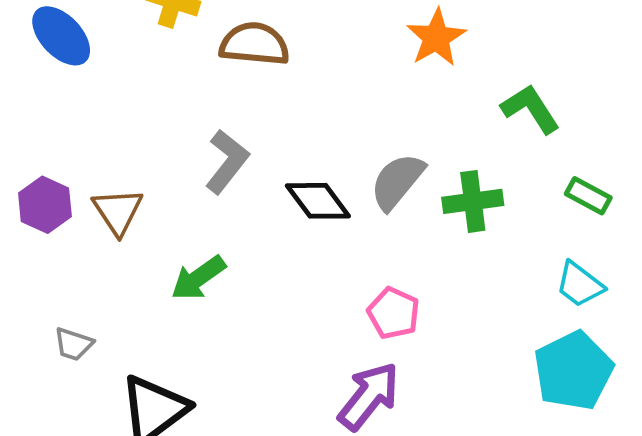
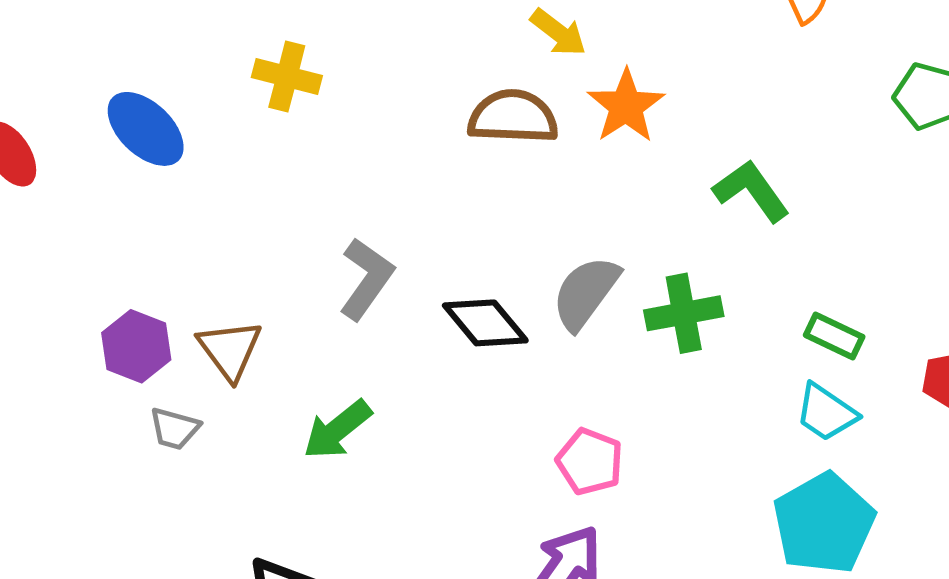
brown semicircle: (254, 44) -> (513, 117), moved
green rectangle: (588, 196) -> (834, 336), moved
gray trapezoid: (73, 344) -> (174, 429), moved

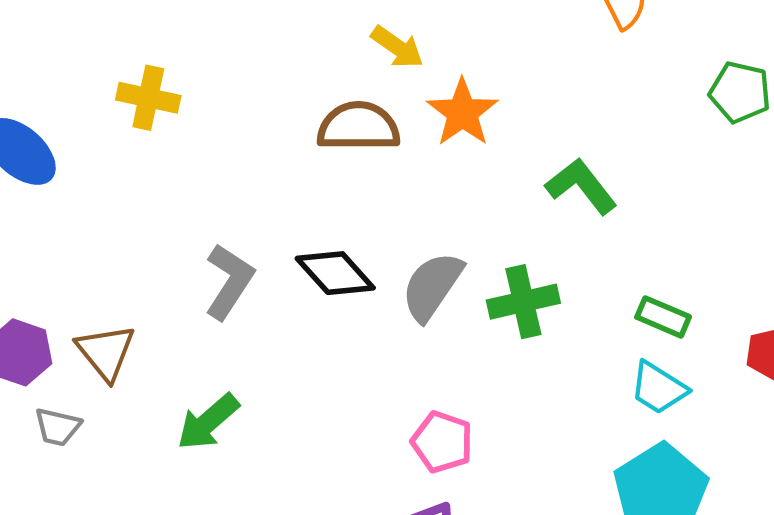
black diamond: (485, 323) -> (335, 273), moved

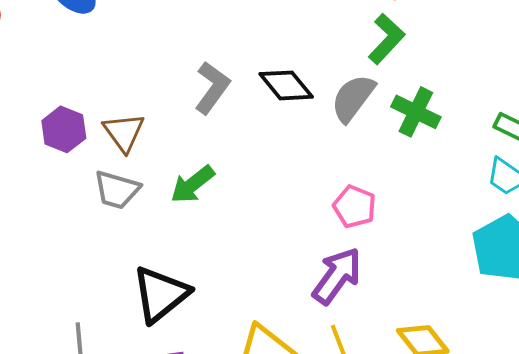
green L-shape: (581, 186) -> (386, 39), moved, turned 78
green cross: (523, 302) -> (416, 112), turned 36
gray trapezoid: (58, 427) -> (117, 190), moved, size x1.4

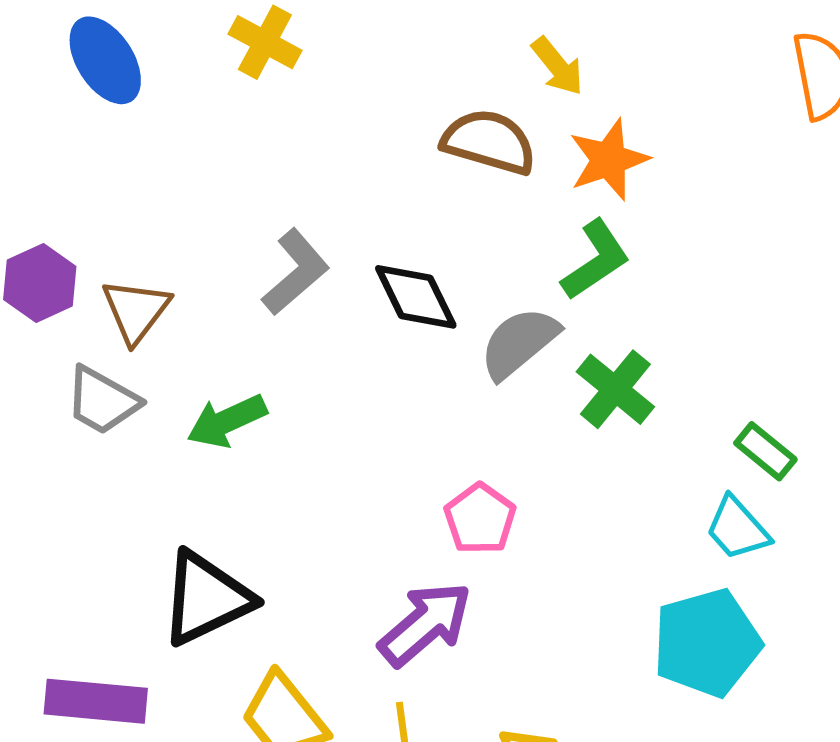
black triangle: (161, 294) -> (206, 598), moved

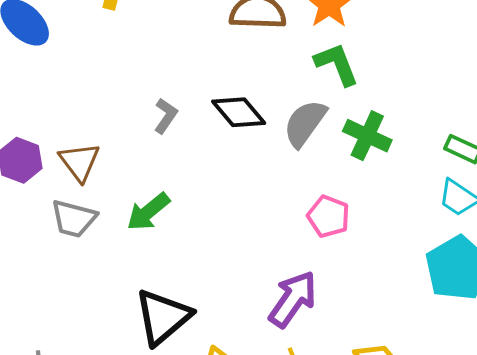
green L-shape: (596, 260) -> (337, 64), turned -63
gray L-shape: (295, 272) -> (166, 116), size x0.7
pink pentagon: (480, 519) -> (328, 217), moved

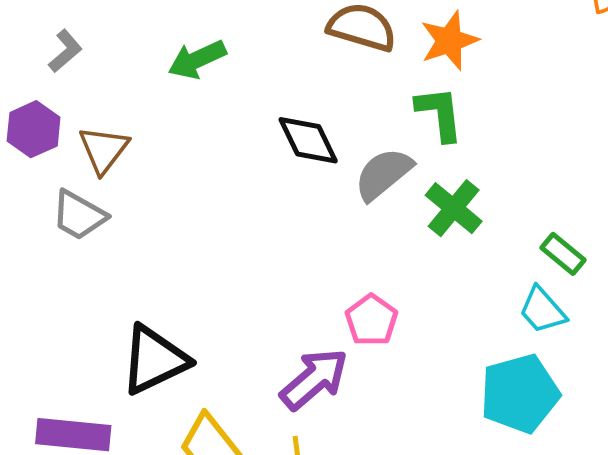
gray L-shape: (166, 116) -> (65, 51), moved
green arrow: (148, 212) -> (197, 59), moved
pink pentagon: (328, 217) -> (371, 320), moved

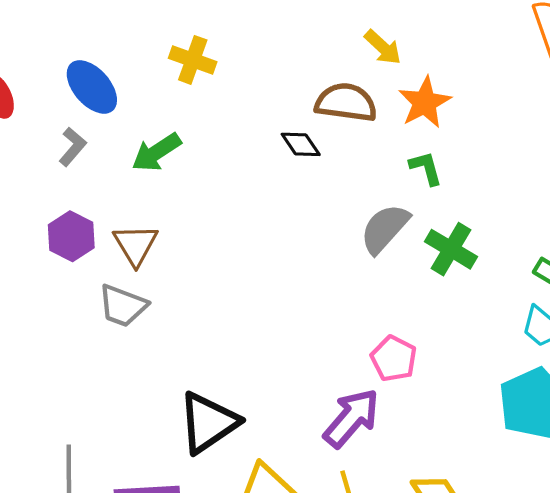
gray L-shape: (65, 51) -> (72, 147), moved
green arrow: (197, 59) -> (156, 152), moved
green L-shape: (440, 114) -> (426, 168), size x0.7
black diamond: (308, 140) -> (301, 144), moved, size x0.7

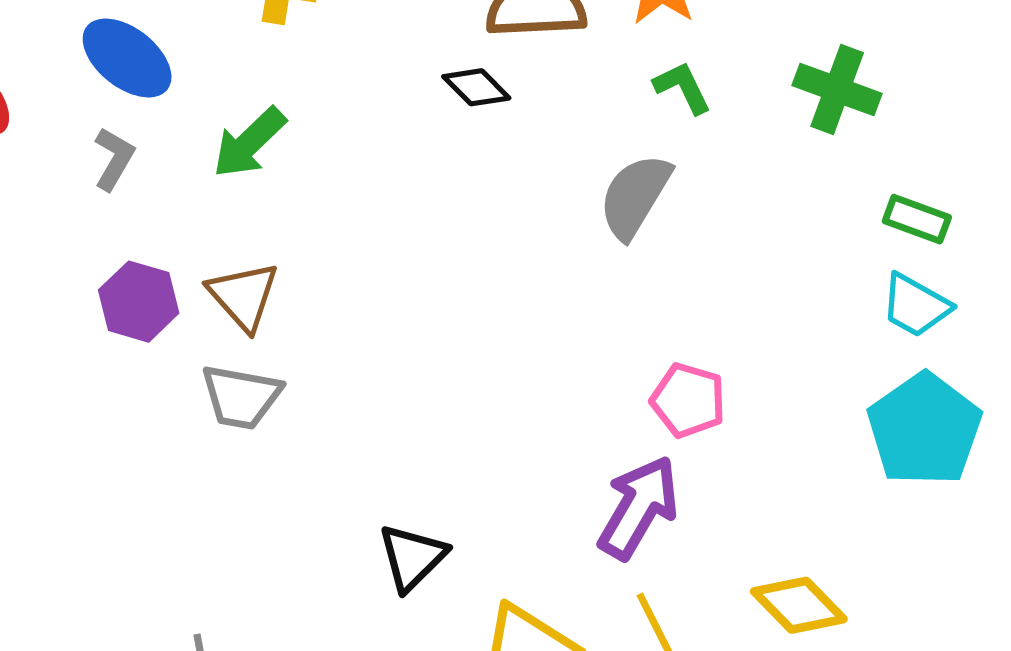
green cross: (451, 249) -> (837, 90), moved
black triangle: (208, 423) -> (412, 557), size x0.7

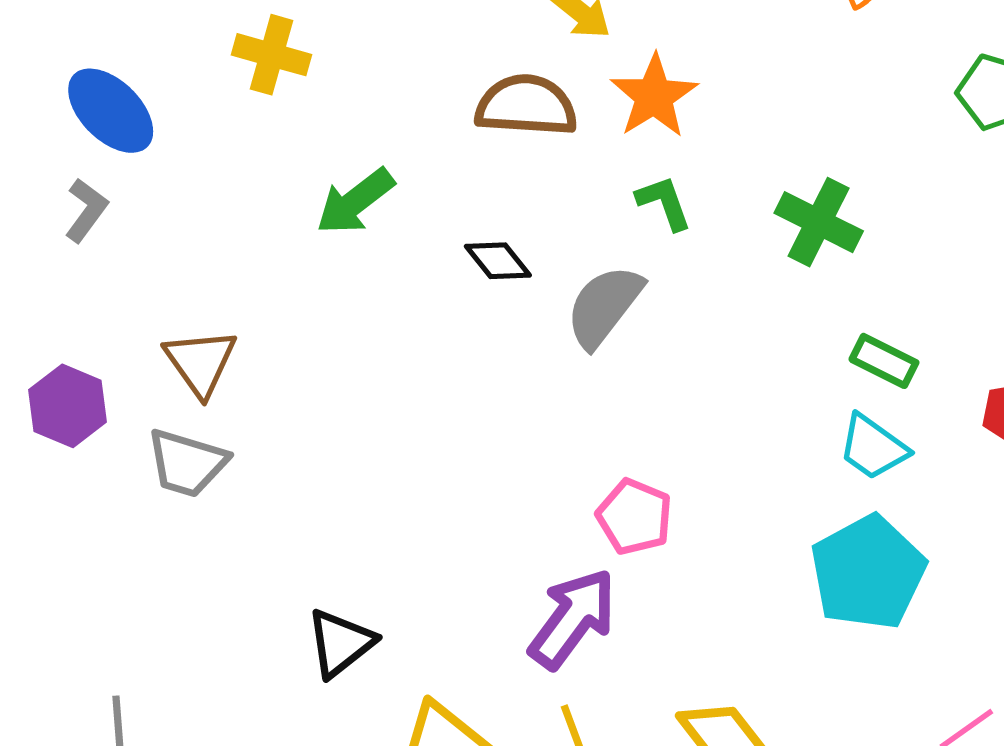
black diamond: (476, 87) -> (498, 261), moved
green arrow: (249, 143) -> (355, 201), moved
purple hexagon: (139, 302) -> (68, 406), moved

